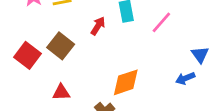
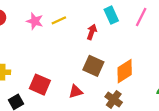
brown square: (61, 46) -> (93, 66), moved
red square: (28, 55) -> (40, 85), moved

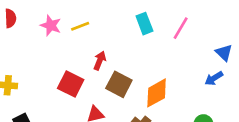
red arrow: (92, 32) -> (100, 61), moved
red square: (40, 85) -> (71, 84), moved

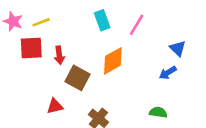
red arrow: (100, 61) -> (59, 55), turned 150
red square: (71, 84) -> (31, 48), moved, turned -30
orange diamond: (157, 93) -> (113, 61), moved

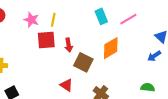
yellow line: (41, 22) -> (53, 20), turned -56
pink line: (137, 25) -> (128, 19), turned 30
red triangle: (55, 106) -> (66, 85), turned 48

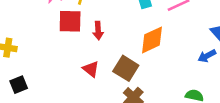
brown square: (83, 62) -> (126, 68), moved
red triangle: (66, 85) -> (91, 69), moved

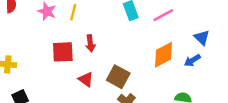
red square: (70, 21) -> (63, 52), moved
orange diamond: (152, 40) -> (164, 55), moved

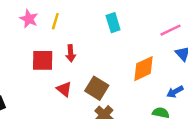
pink line: (163, 15) -> (171, 30), moved
blue arrow: (192, 60) -> (175, 92), moved

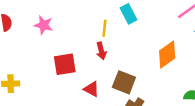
yellow line: (55, 21) -> (104, 28), moved
red arrow: (71, 53) -> (101, 51), moved

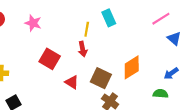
orange diamond: (167, 54) -> (132, 67), moved
red square: (65, 64) -> (50, 59), turned 36

